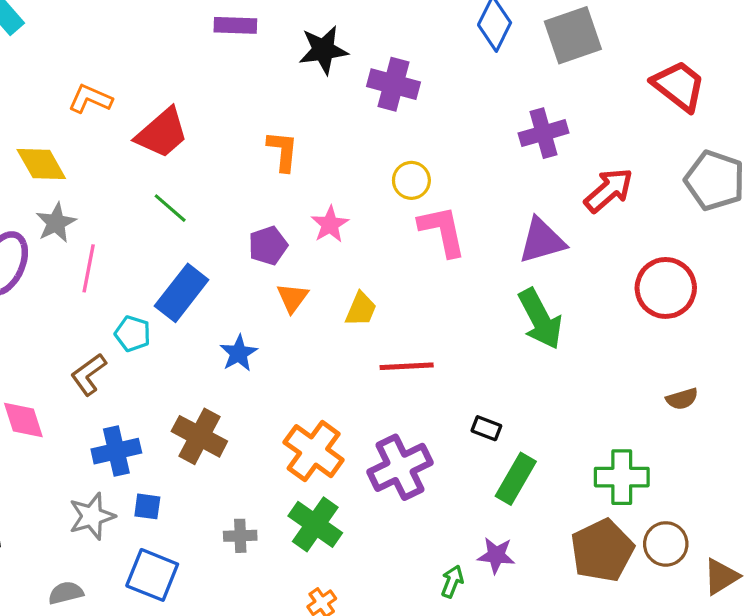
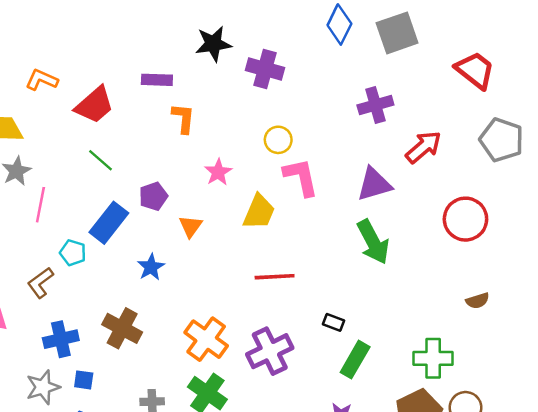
purple rectangle: (235, 25) -> (157, 80), moved
purple pentagon: (268, 246) -> (153, 196), moved
yellow trapezoid: (361, 309) -> (259, 212), moved, size x1.4

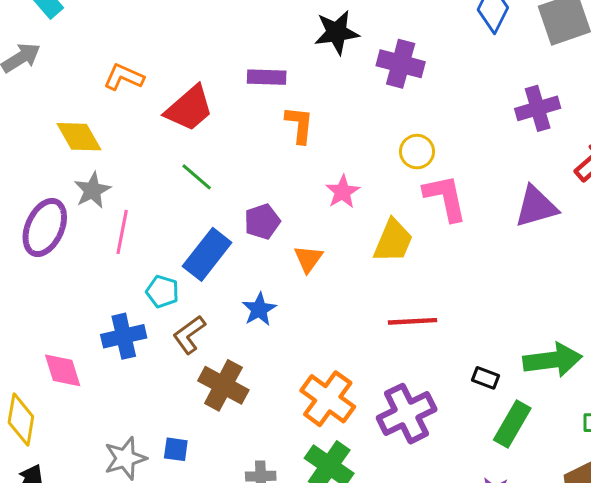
green arrow: (373, 242) -> (552, 360), moved, turned -69
brown L-shape: (40, 283) -> (189, 335), moved
blue cross: (61, 339) -> (124, 336), moved

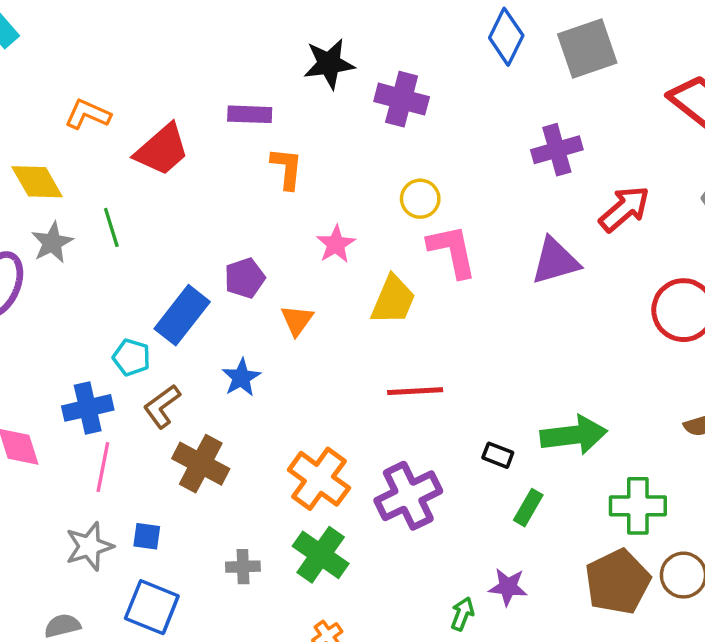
green line: (197, 177) -> (111, 227), moved, turned 32
pink line: (122, 232) -> (103, 467), moved
green rectangle: (512, 424) -> (528, 508), size x0.7

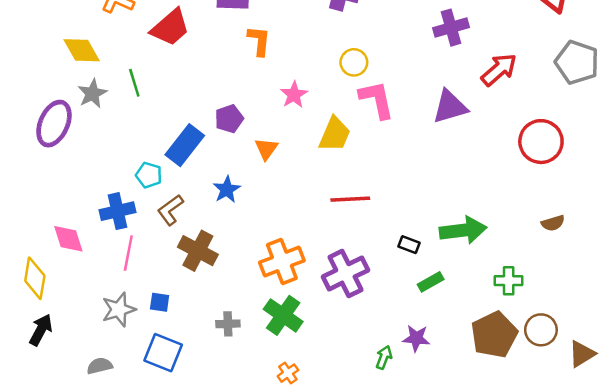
orange cross: (319, 479) -> (282, 261), turned 33
green cross: (638, 506) -> (509, 281), size x0.7
green rectangle: (528, 508) -> (431, 282), turned 30

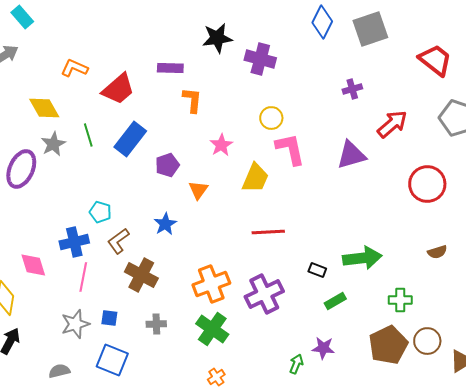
purple cross: (451, 28) -> (352, 89), size x0.7
blue rectangle: (185, 145) -> (130, 139), moved
gray cross: (228, 324) -> (156, 324), moved

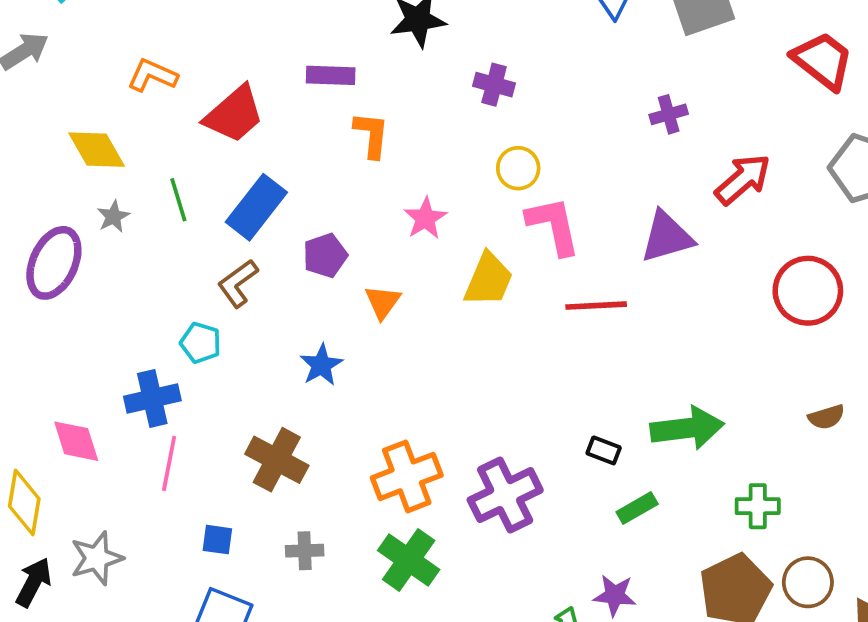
purple cross: (260, 59) -> (494, 85), moved, size x0.7
gray star: (53, 144) -> (113, 216), size x0.7
red line: (268, 232) -> (596, 306), moved
brown L-shape: (118, 241) -> (238, 283), moved
gray star: (75, 324) -> (97, 558), moved

